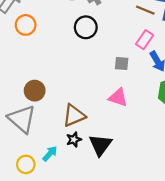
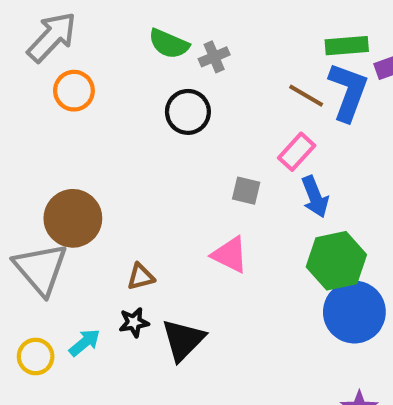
brown circle: (35, 91) -> (73, 218), size x1.4
brown triangle: (74, 116) -> (141, 277), size x0.6

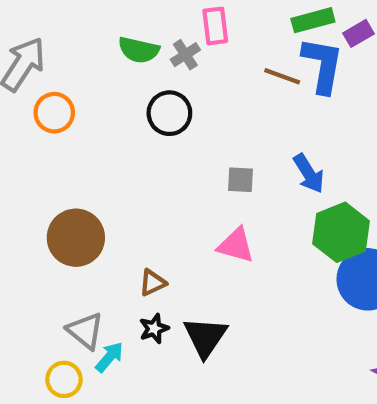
pink rectangle: (297, 152) -> (215, 26), moved, turned -39
gray triangle: (41, 269) -> (85, 331), moved, size x0.7

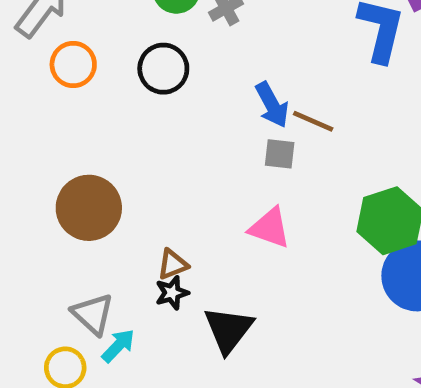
brown line: (282, 76) -> (313, 121), moved
black circle: (169, 113) -> (163, 69), moved
blue arrow: (309, 174) -> (272, 105), moved
black star: (154, 329) -> (172, 293), moved

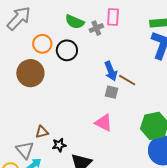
orange circle: (73, 65) -> (42, 44), moved
brown circle: (89, 208) -> (30, 73), moved
brown triangle: (173, 264) -> (42, 132), moved

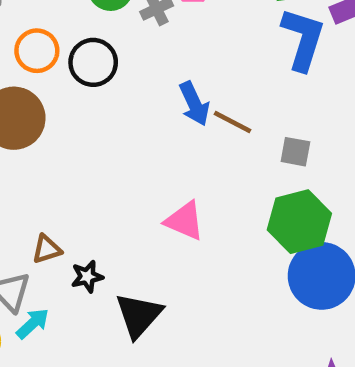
gray square: (111, 92) -> (295, 152), moved

